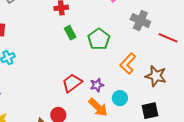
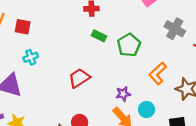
green rectangle: (70, 33) -> (99, 36), turned -40
red trapezoid: (72, 83) -> (79, 78), moved

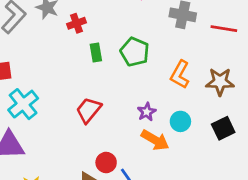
green rectangle: (99, 36) -> (96, 52), turned 72
cyan cross: (31, 57) -> (23, 104), size x1.6

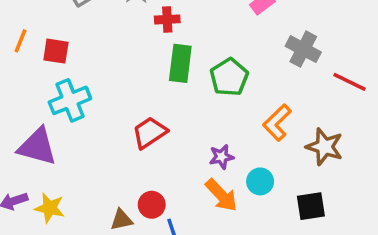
green rectangle: (96, 52) -> (180, 63), size x1.5

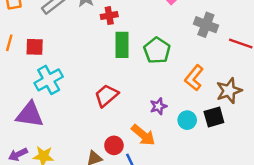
brown star: (325, 147) -> (229, 91), turned -30
orange arrow: (221, 195) -> (143, 135), moved
black square: (311, 206) -> (214, 117), moved

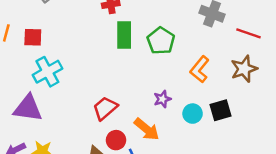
brown star: (229, 91) -> (244, 69), moved
red trapezoid: (106, 96) -> (105, 108), moved

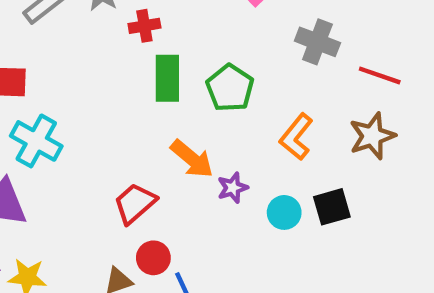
cyan cross: (47, 72) -> (36, 141), turned -32
orange arrow: (147, 129) -> (192, 159), moved

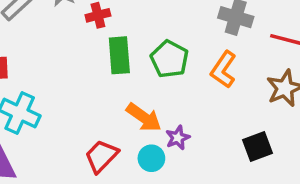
orange L-shape: (296, 137) -> (223, 70), moved
cyan circle: (284, 212) -> (151, 158), moved

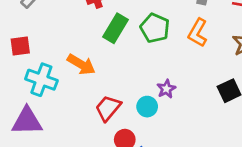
green rectangle: (119, 55) -> (115, 28), turned 40
orange arrow: (144, 117) -> (81, 64), moved

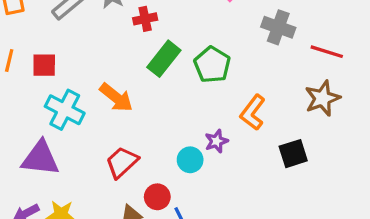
orange L-shape: (198, 33) -> (253, 112), moved
red trapezoid: (108, 108) -> (122, 162), moved

